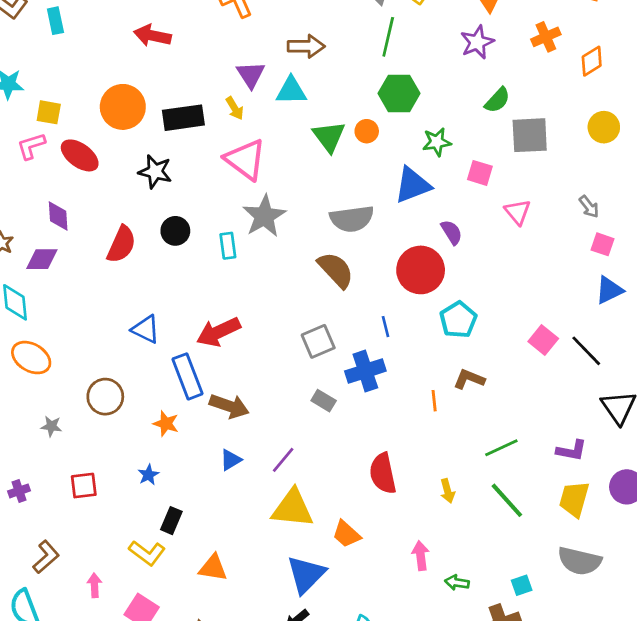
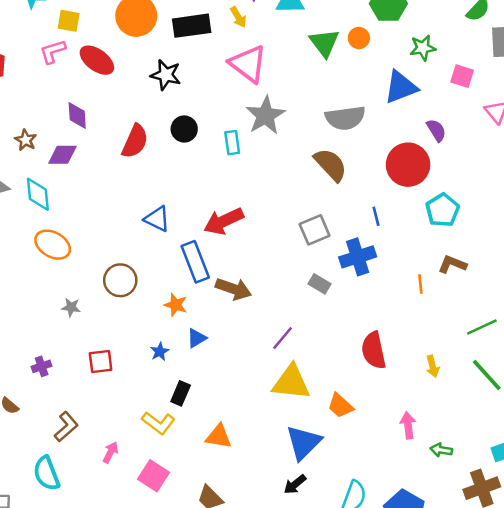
blue triangle: (231, 460) -> (197, 338), moved
pink arrow: (94, 585) -> (110, 452), turned 30

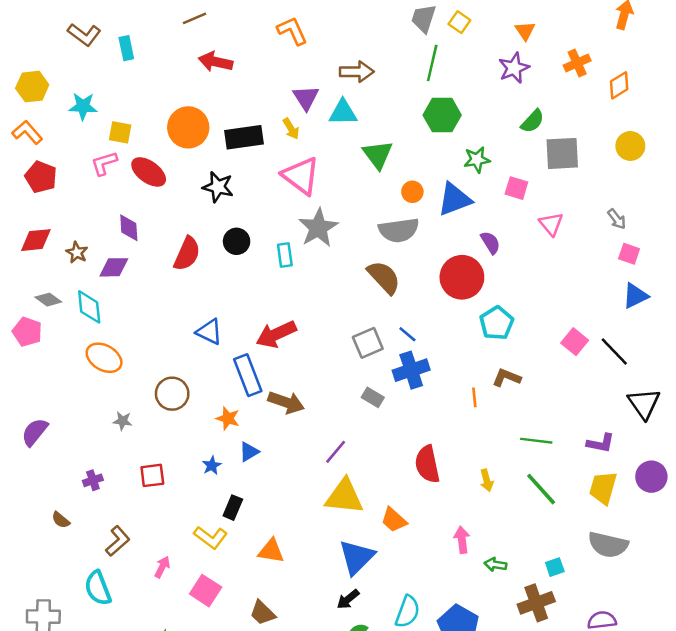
orange circle: (359, 38) -> (412, 192), moved
blue line: (376, 216) -> (407, 334), moved, turned -36
green line: (482, 327) -> (536, 441), turned 32

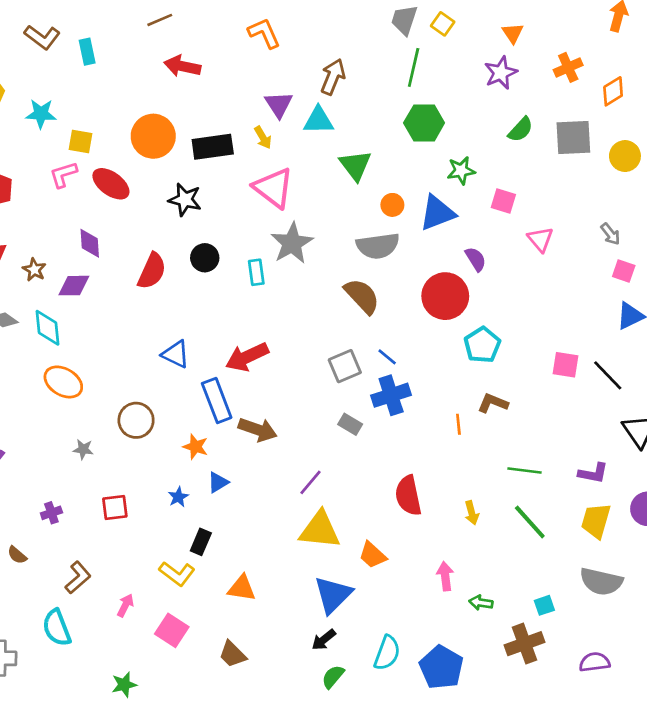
brown arrow: (357, 72) -> (333, 77), turned -68
gray square: (562, 153) -> (573, 138), moved
pink square: (575, 342) -> (565, 365), turned -30

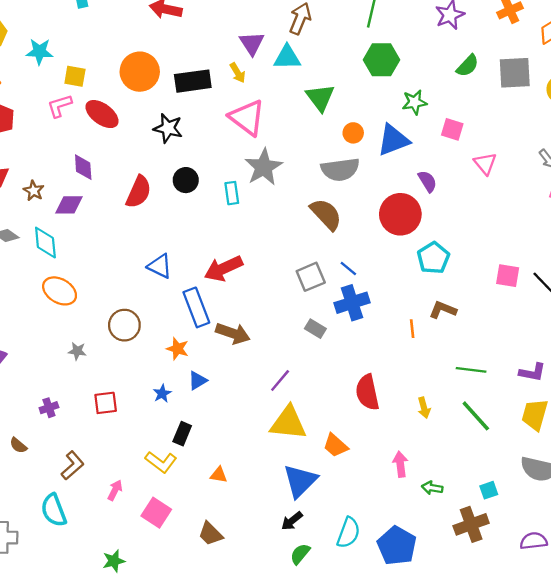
orange triangle: (242, 588) -> (219, 475), size x0.7

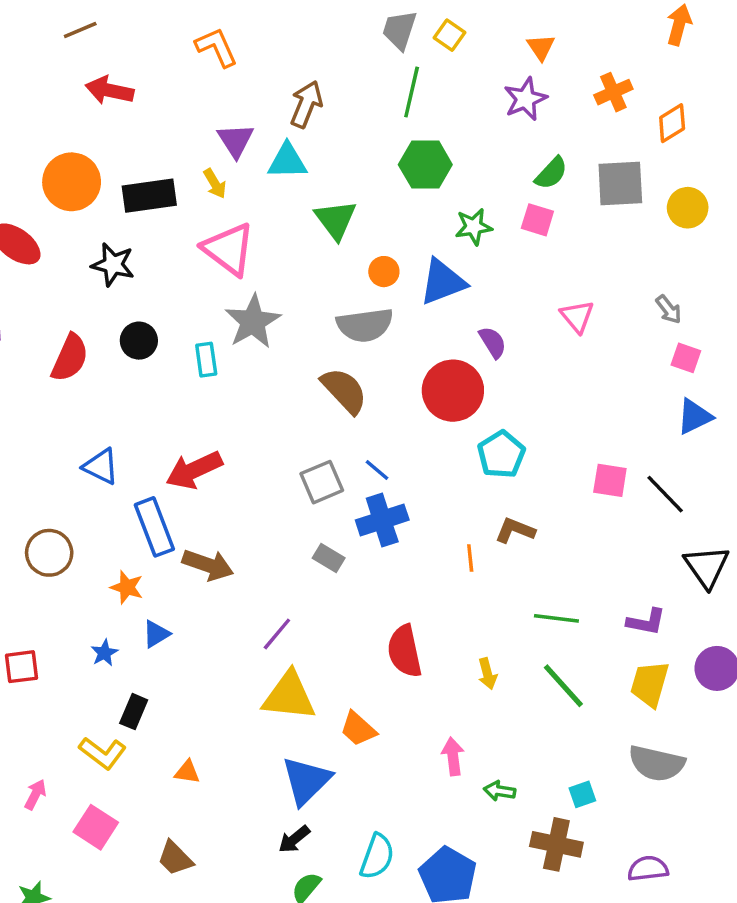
pink square: (452, 129) -> (537, 220), moved
brown cross: (471, 524) -> (556, 844), turned 32

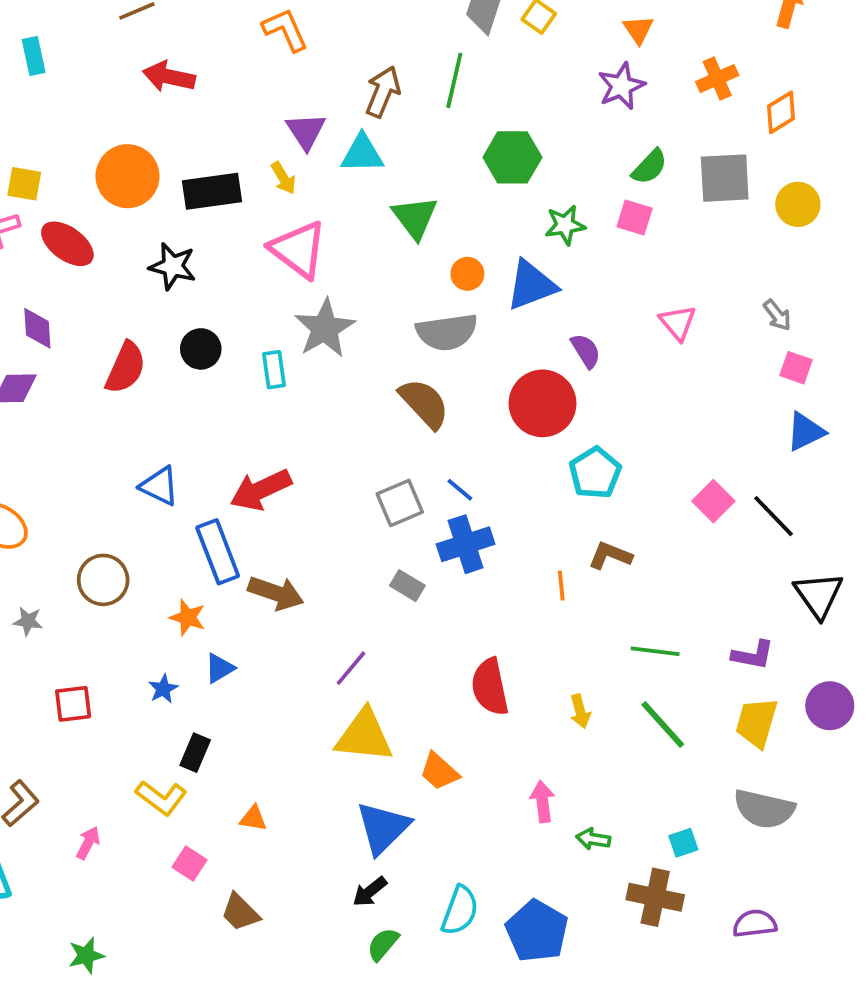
green line: (412, 92) -> (454, 80), moved
pink square: (610, 480) -> (713, 501), turned 36
pink square: (96, 827) -> (189, 863), moved, size x0.7

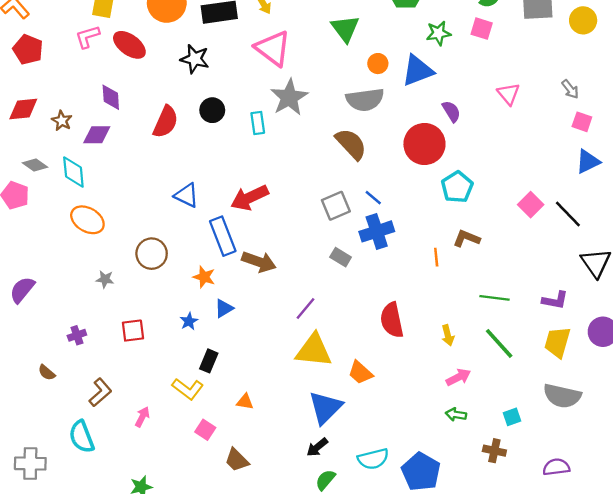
pink arrow: (543, 801) -> (458, 377), moved, turned 70
brown cross: (655, 897) -> (494, 451), size x0.7
cyan semicircle: (460, 910) -> (373, 459), turned 56

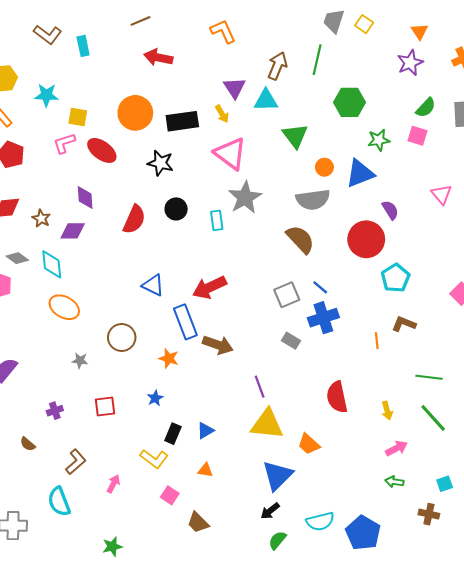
blue triangle: (224, 308) -> (205, 431), moved
purple line: (306, 308) -> (260, 387), turned -60

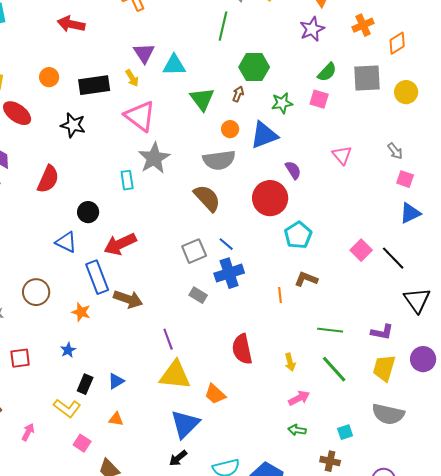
brown arrow: (277, 66) -> (238, 94), moved, size x0.6
orange circle: (135, 113) -> (49, 77), size x0.6
black circle: (176, 209) -> (88, 212), moved

